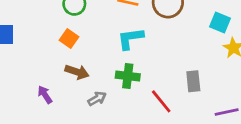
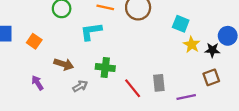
orange square: (69, 39) -> (34, 41), moved
cyan L-shape: (130, 39) -> (91, 31), moved
gray rectangle: (193, 81) -> (159, 83), moved

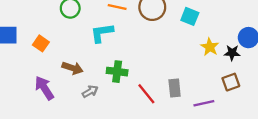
cyan square: (181, 24) -> (190, 16), moved
purple arrow: (37, 83) -> (44, 88), size x1.5

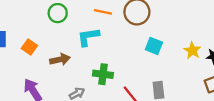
cyan square: (190, 16) -> (154, 46), moved
brown arrow: (73, 68) -> (60, 59), moved, turned -30

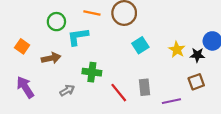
green circle: (58, 13) -> (56, 22), moved
cyan square: (154, 46) -> (140, 45), turned 35

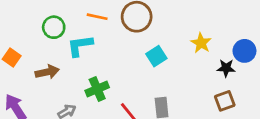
yellow star: (177, 50) -> (201, 43), moved
green cross: (92, 72) -> (97, 89), turned -30

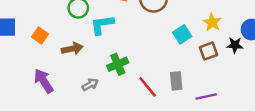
cyan square: (156, 56) -> (182, 34), moved
brown square: (225, 101) -> (208, 51), moved

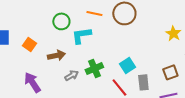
cyan square: (182, 34) -> (127, 65), moved
brown square: (208, 51) -> (170, 72), moved
gray arrow: (90, 85) -> (71, 75), moved

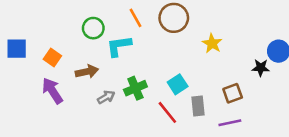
orange line: (94, 13) -> (135, 18), turned 49
yellow star: (173, 33) -> (212, 43), moved
purple arrow: (32, 82) -> (52, 91), moved

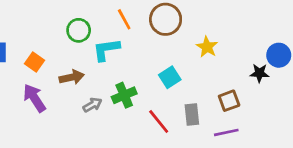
cyan square: (178, 84) -> (170, 77), moved

